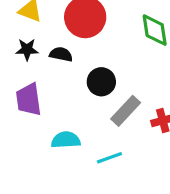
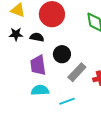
purple trapezoid: (29, 100) -> (38, 65), moved

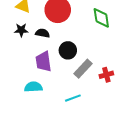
cyan semicircle: (40, 90) -> (33, 87), moved

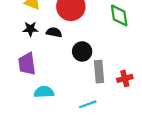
purple trapezoid: (44, 62) -> (27, 64), moved
gray rectangle: (83, 69) -> (99, 72), turned -48

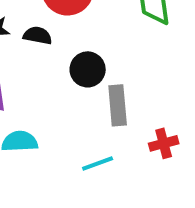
red cross: (125, 78) -> (164, 143), moved

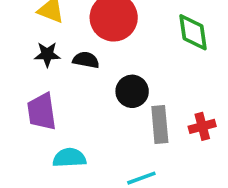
red cross: (164, 143) -> (202, 126), moved

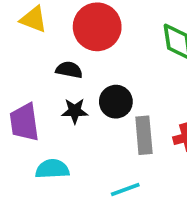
black star: (47, 54) -> (75, 111), moved

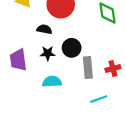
cyan semicircle: (52, 169) -> (52, 82), moved
cyan line: (125, 190) -> (99, 99), moved

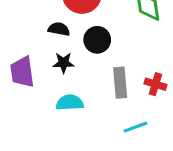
black circle: (72, 48) -> (97, 40), moved
red cross: (113, 69) -> (155, 84), turned 32

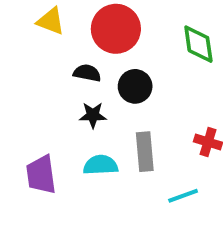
purple trapezoid: (22, 72) -> (41, 175), moved
gray rectangle: (120, 83) -> (145, 152), moved

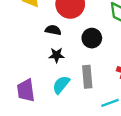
black circle: (135, 86) -> (92, 38), moved
cyan semicircle: (101, 165) -> (61, 85), turned -48

